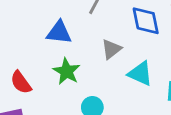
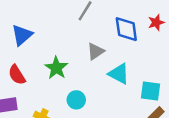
blue triangle: (59, 32) -> (22, 35), moved, turned -50

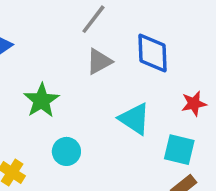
red star: (156, 22) -> (194, 104), moved
gray triangle: (96, 51) -> (99, 61), moved

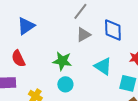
green star: (41, 100) -> (62, 61), moved, turned -30

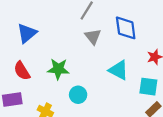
gray triangle: (83, 35) -> (93, 36), turned -35
green star: (62, 61) -> (58, 69), moved

